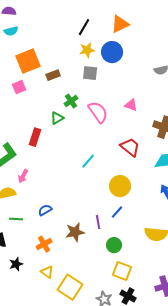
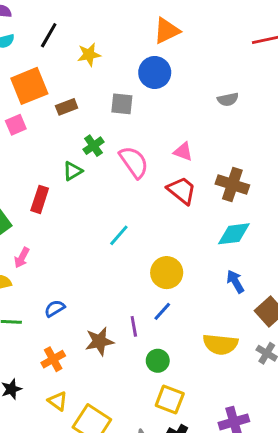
black line: (84, 27) -> (49, 35), moved
yellow star: (87, 50) -> (89, 55), moved
red trapezoid: (130, 147) -> (182, 190), moved

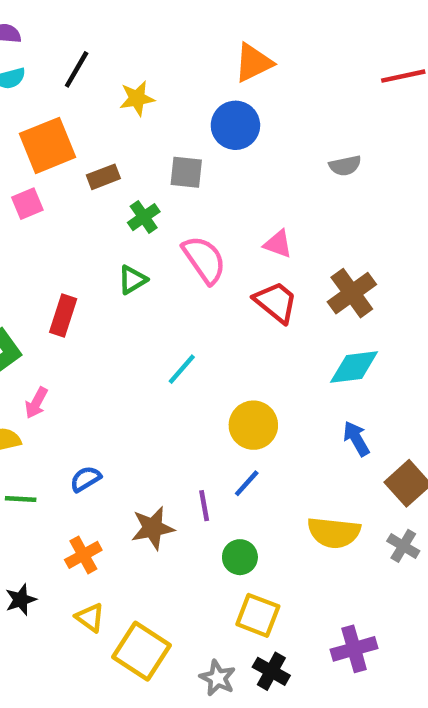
green cross: (93, 146) -> (144, 217), moved
green triangle: (73, 171) -> (133, 280), moved
brown cross: (232, 184) -> (352, 293), turned 36

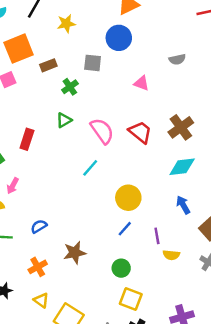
pink triangle: (278, 244) -> (141, 83), moved
pink semicircle: (204, 260) -> (102, 131), moved
purple line: (204, 506) -> (157, 236), moved
yellow semicircle: (334, 533) -> (171, 255), size x0.6

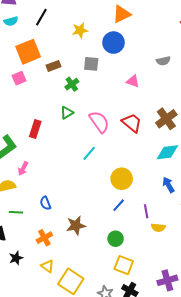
yellow star: (66, 24) -> (80, 30), moved
blue semicircle: (39, 226) -> (45, 203), turned -80

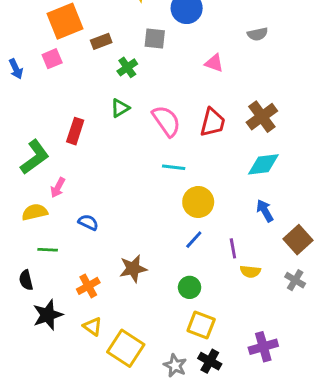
red trapezoid: (132, 123) -> (213, 122), turned 65
cyan line: (89, 153) -> (174, 167), moved, turned 56
blue semicircle: (45, 203) -> (88, 222), moved, turned 136
black star: (16, 258) -> (48, 315), size x1.5

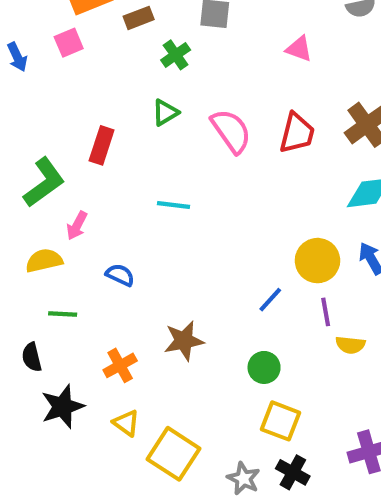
cyan line: (174, 167) -> (174, 205), moved
yellow circle: (198, 202) -> (317, 261), moved

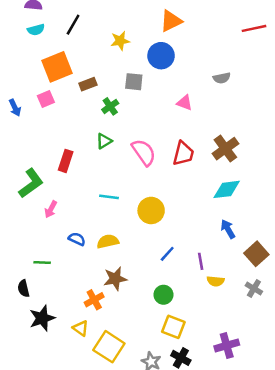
yellow semicircle: (44, 261) -> (108, 241), moved
yellow circle: (317, 261) -> (151, 210), moved
orange cross: (120, 365) -> (94, 300), moved

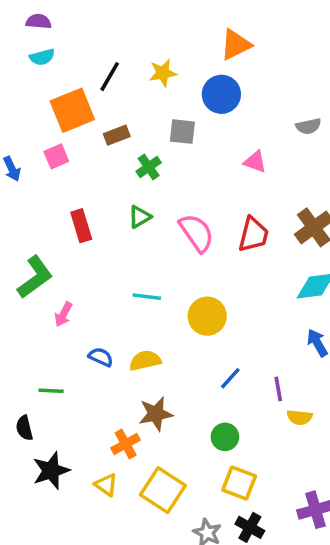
black line: (73, 25) -> (110, 77), moved
red rectangle: (66, 161) -> (81, 226), moved, turned -35
yellow square: (109, 347) -> (163, 490), moved

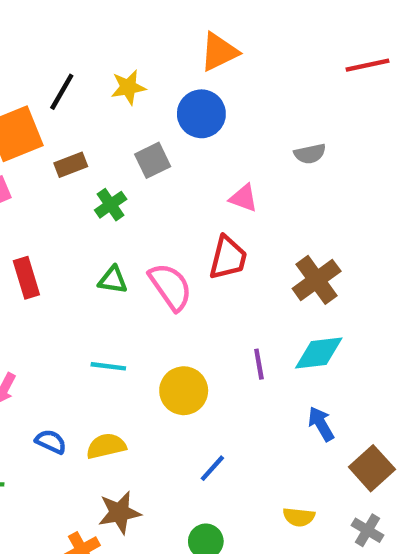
gray square: (182, 132) -> (153, 160), turned -32
green triangle: (140, 217) -> (113, 280), moved, turned 40
red trapezoid: (253, 235) -> (228, 258), moved
purple line: (278, 389) -> (259, 364), moved

